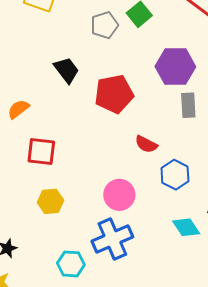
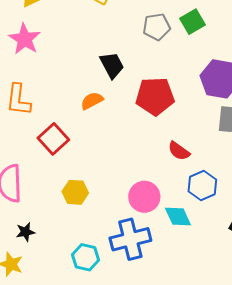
orange semicircle: (18, 109) -> (92, 101), moved
red square: (41, 152) -> (53, 139), moved, turned 32
cyan diamond: (186, 227) -> (178, 216), moved

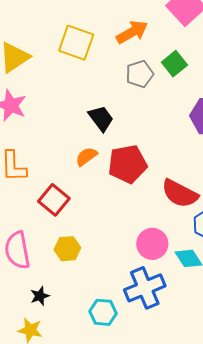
red pentagon: (155, 96) -> (127, 164), moved
red semicircle: (179, 151) -> (180, 194), size x1.6
yellow hexagon: (75, 192) -> (67, 249), moved

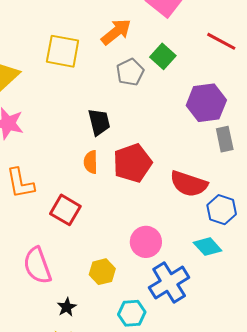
black trapezoid: (101, 118) -> (99, 122), turned 32
orange semicircle: (86, 157) -> (91, 162), turned -45
pink circle: (152, 244) -> (146, 242), moved
yellow hexagon: (67, 249) -> (102, 272), moved

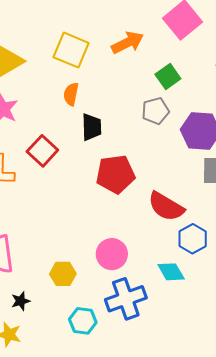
gray pentagon: (130, 72) -> (155, 111), moved
orange semicircle: (91, 162) -> (71, 94), moved
red square: (65, 210) -> (42, 151), moved

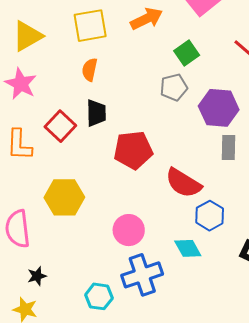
yellow square: (71, 50) -> (90, 26), turned -33
black trapezoid: (92, 127) -> (96, 113), moved
yellow hexagon: (63, 274) -> (64, 197), moved, size x1.5

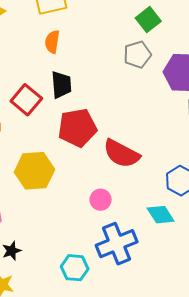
red pentagon: (133, 150) -> (77, 128), moved
red semicircle: (183, 183) -> (121, 154), moved
pink circle: (129, 230) -> (101, 200), size x0.7

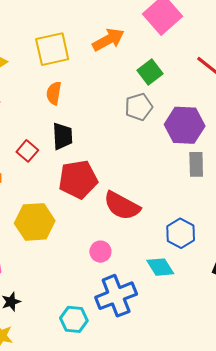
red square: (26, 100) -> (27, 151), size x0.7

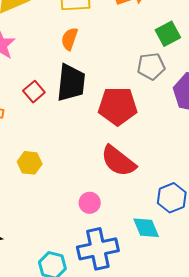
black trapezoid: (62, 136) -> (71, 83), size x1.4
red pentagon: (78, 179) -> (118, 106), moved
yellow hexagon: (35, 222) -> (30, 163), size x0.6

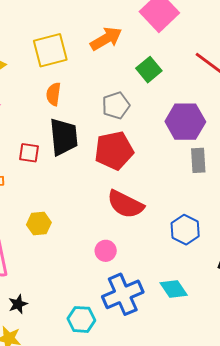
gray pentagon: (151, 66) -> (116, 105), moved
red square: (34, 92) -> (29, 153), turned -30
cyan diamond: (146, 228) -> (174, 289), moved

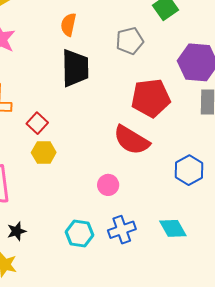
red pentagon: (114, 151) -> (151, 98), moved
red square: (29, 153) -> (37, 123), moved, turned 30
blue cross: (123, 294) -> (122, 230), size x0.7
cyan hexagon: (81, 319) -> (80, 233), moved

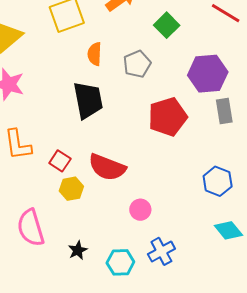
orange semicircle: (68, 25) -> (95, 54), moved
red semicircle: (131, 140) -> (107, 167), moved
cyan diamond: (173, 228) -> (228, 230), moved
black star: (17, 231) -> (78, 250), moved

